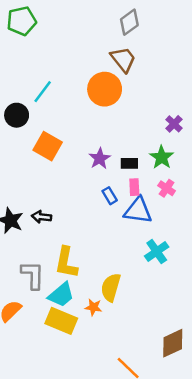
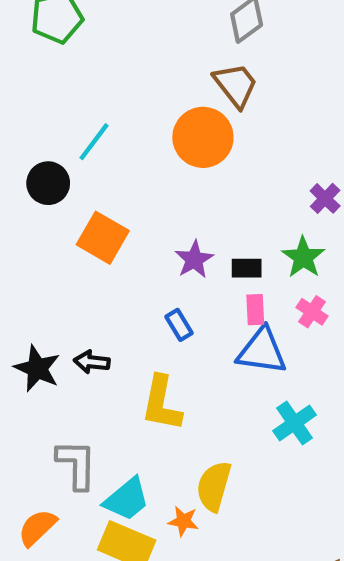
blue rectangle: (110, 196) -> (179, 325), moved
yellow L-shape: (66, 263) -> (162, 403), moved

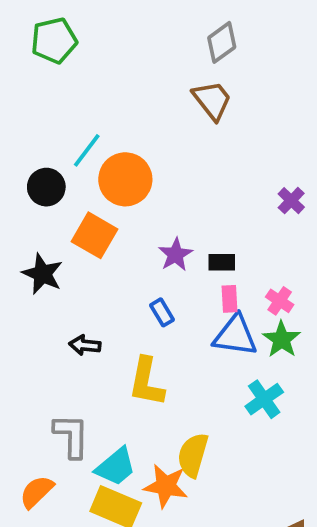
orange circle: (203, 137) -> (125, 179), moved
green star: (303, 257) -> (282, 339), moved
black star: (37, 368) -> (42, 274), moved
orange star: (183, 521) -> (166, 486), size x1.6

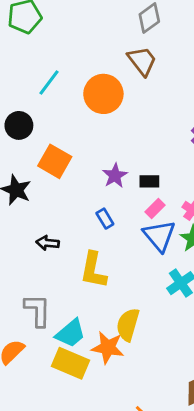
cyan line: (87, 150) -> (49, 82), moved
orange circle: (125, 179) -> (103, 94), moved
pink rectangle: (229, 299) -> (155, 209), turned 48
blue triangle: (235, 336) -> (159, 236), turned 42

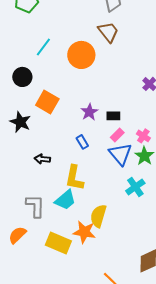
cyan trapezoid: (71, 333) -> (65, 200), moved

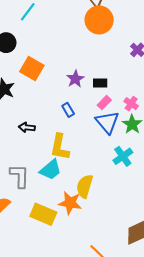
orange circle: (81, 55) -> (99, 20), moved

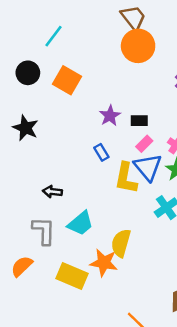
orange square: (32, 69) -> (67, 80), moved
black arrow: (27, 127) -> (52, 192), moved
yellow L-shape: (60, 147) -> (126, 178), moved

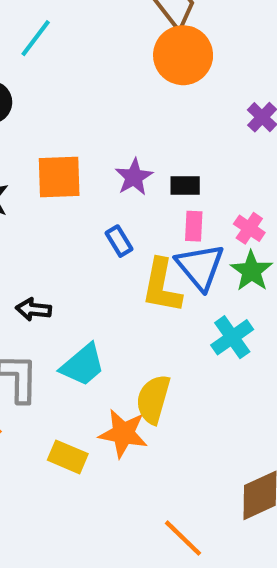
orange square: (67, 80) -> (59, 177), moved, turned -32
pink rectangle: (144, 144) -> (194, 226), turned -42
yellow rectangle: (72, 276) -> (68, 457), size x0.7

